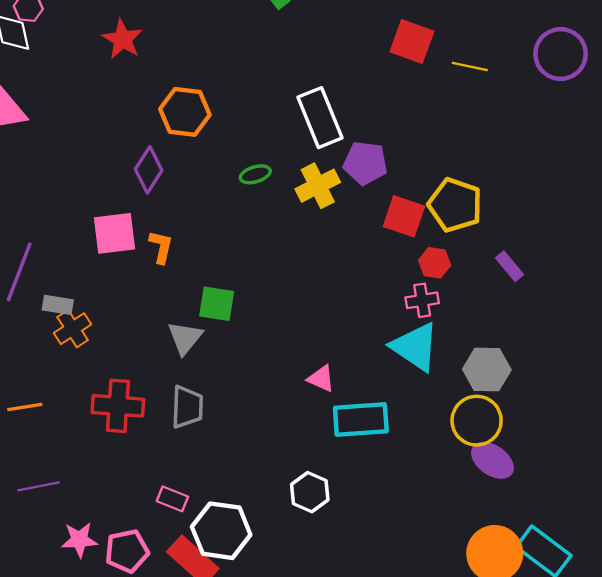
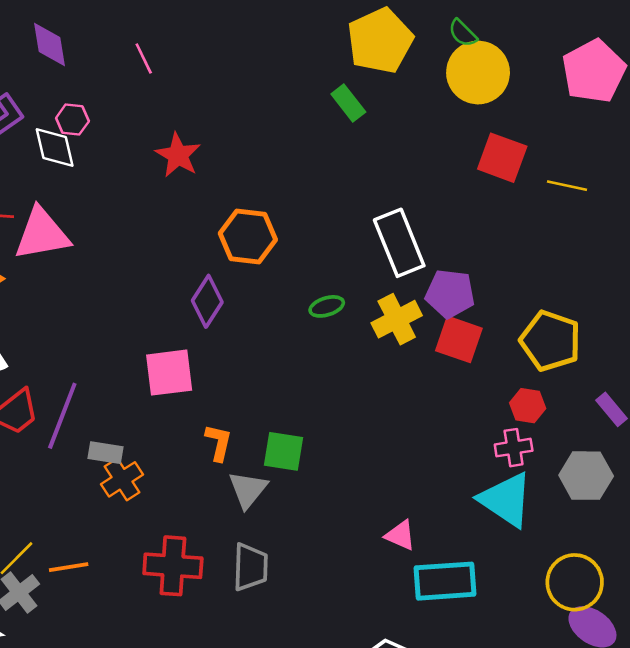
red square: (404, 216) -> (459, 339), moved
orange L-shape: (161, 247) -> (219, 442), moved
gray hexagon: (487, 370) -> (586, 476), moved

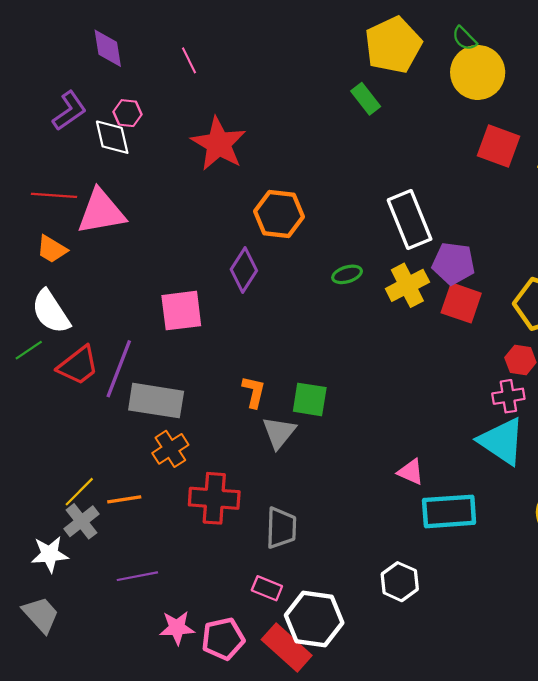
red star: (178, 155) -> (219, 144), size x1.4
pink square: (169, 373) -> (181, 311), moved
gray rectangle: (105, 453) -> (156, 401), size x1.8
orange cross: (122, 479) -> (170, 449), moved
gray trapezoid: (250, 567) -> (281, 528), moved

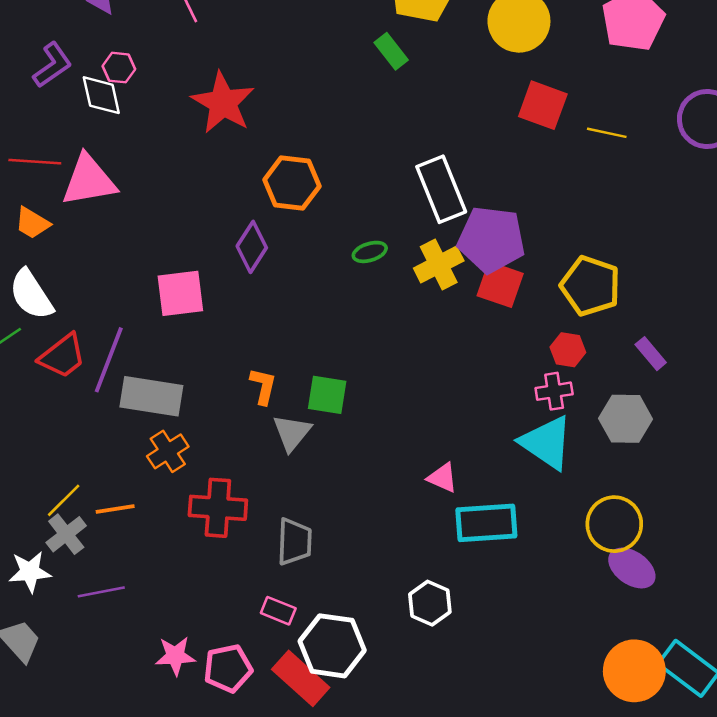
purple pentagon: (453, 263) -> (491, 239), size x1.4
purple line: (137, 576) -> (101, 592), moved

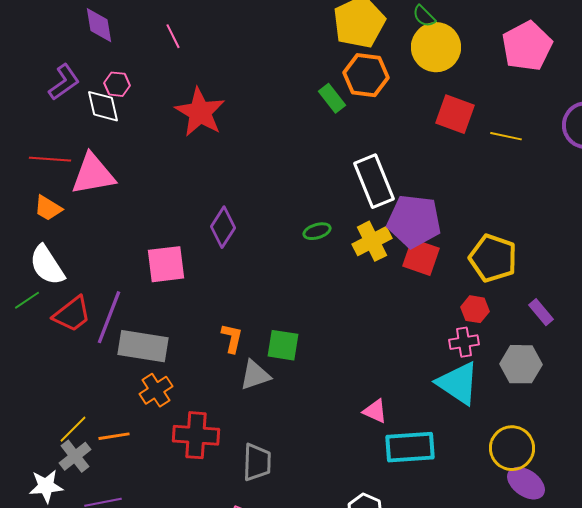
green rectangle: (391, 51) -> (332, 98), moved
orange hexagon: (292, 183) -> (366, 75), moved
gray triangle: (292, 433) -> (255, 375), turned 32

